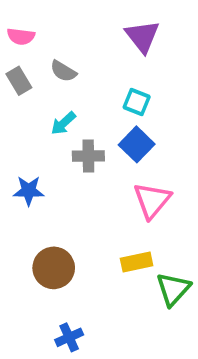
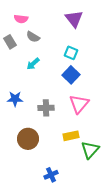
pink semicircle: (21, 36) -> (21, 19), moved
gray cross: (88, 156) -> (46, 108), moved
blue cross: (69, 337) -> (51, 175), moved

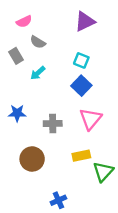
pink semicircle: (21, 19) -> (24, 22), turned -32
purple triangle: (74, 19) -> (85, 22), turned 42
gray rectangle: (10, 42) -> (16, 56), moved

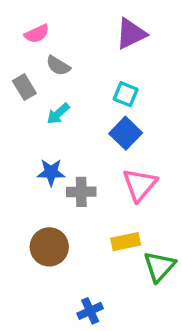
blue star: (17, 113) -> (51, 172), moved

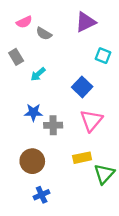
gray semicircle: (58, 66) -> (44, 34), moved
cyan square: (126, 94) -> (103, 56), moved
blue cross: (90, 311) -> (42, 195), moved

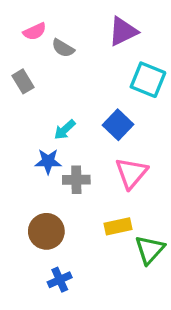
cyan square: (103, 56) -> (148, 80), size x1.5
cyan arrow: (38, 74) -> (65, 130), moved

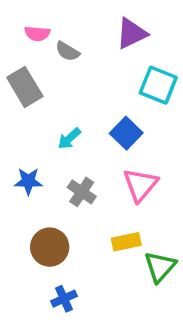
pink semicircle: (35, 31) -> (37, 34), turned 30
gray rectangle: (23, 81) -> (25, 87), size x1.5
blue star: (48, 161) -> (28, 181), moved
gray cross: (76, 180) -> (82, 192), turned 35

